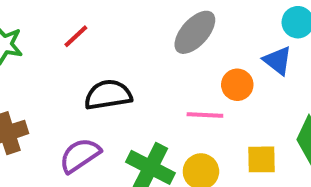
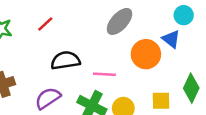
orange circle: (237, 85) -> (146, 54), size x1.5
pink line: (205, 115) -> (104, 74), moved

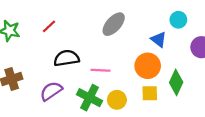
cyan circle: (184, 15) -> (178, 20), moved
orange circle: (146, 54) -> (148, 66), moved

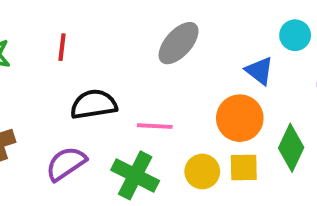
red line: (49, 26) -> (62, 47), turned -40
yellow circle: (117, 100) -> (202, 171), moved

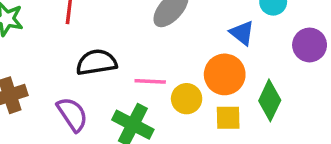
purple semicircle: (66, 164) -> (72, 114), turned 90
yellow circle: (202, 171) -> (187, 99), moved

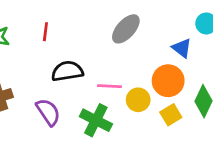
yellow square: (228, 118) -> (171, 115), turned -30

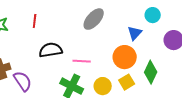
blue triangle: (182, 48) -> (135, 33), turned 35
yellow circle: (138, 100) -> (103, 86), moved
purple semicircle: (48, 112) -> (23, 81), moved

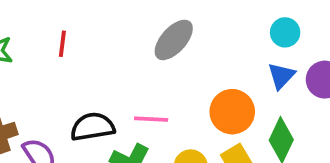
blue triangle: (135, 33) -> (281, 76), moved
black semicircle: (51, 50) -> (93, 127), moved

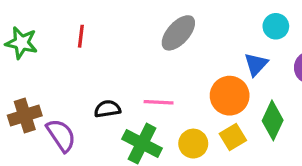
blue triangle: (281, 76) -> (256, 64), moved
black semicircle: (93, 127) -> (107, 109), size x0.7

